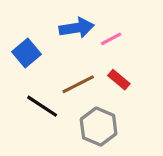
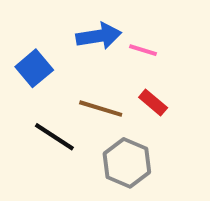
pink line: (111, 39) -> (143, 50), turned 45
brown line: (78, 84) -> (101, 109), turned 44

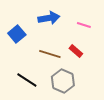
pink line: (143, 50) -> (84, 25), moved
black line: (54, 137) -> (27, 80), moved

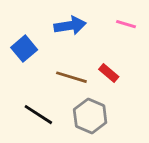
pink line: (84, 25) -> (126, 24), moved

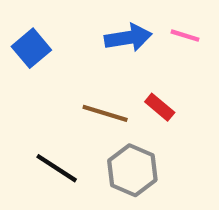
blue arrow: (70, 26) -> (128, 38), moved
blue square: (24, 49) -> (31, 48), moved

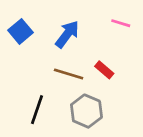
blue arrow: (128, 38) -> (67, 34), moved, turned -44
black line: (57, 168) -> (37, 110), turned 76

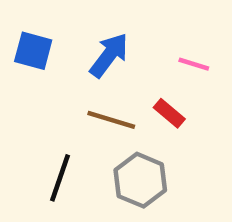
pink line: (121, 23) -> (194, 64), moved
blue square: (21, 31) -> (33, 51), turned -35

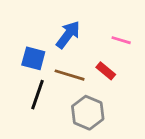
blue square: (33, 51) -> (33, 58), moved
black line: (60, 178) -> (37, 95), moved

